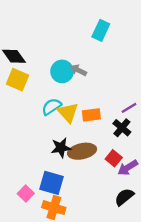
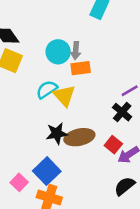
gray arrow: (78, 70) -> (76, 51), turned -112
orange rectangle: (91, 115) -> (81, 68), moved
blue square: (52, 183) -> (47, 171), turned 30

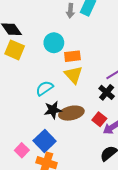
gray arrow: (76, 51) -> (70, 11), moved
cyan semicircle: (47, 89) -> (45, 88), moved
yellow triangle: (64, 96) -> (73, 75), moved

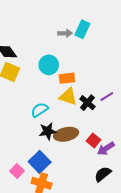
gray arrow: (70, 11) -> (65, 33), turned -96
yellow triangle: (73, 75) -> (68, 97), turned -30
black cross: (107, 92) -> (87, 103), moved

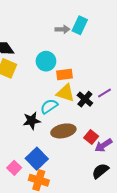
cyan semicircle: (40, 110) -> (49, 106), moved
black star: (48, 131) -> (32, 121), moved

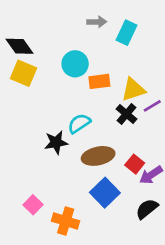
cyan rectangle: (80, 25) -> (127, 33), moved
yellow triangle: (65, 93) -> (133, 90), moved, turned -36
blue square: (37, 159) -> (105, 193), moved

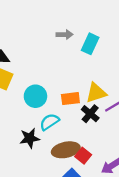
cyan circle: (75, 64) -> (35, 96), moved
orange rectangle: (99, 81) -> (70, 99), moved
red square: (135, 164) -> (83, 156), moved

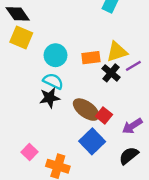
cyan semicircle: (49, 122) -> (53, 81), moved, turned 60
brown ellipse: (66, 150) -> (86, 110), turned 48

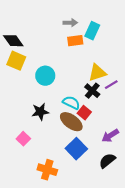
orange rectangle: (91, 58) -> (75, 41), moved
cyan semicircle: (53, 81) -> (71, 103), moved
red square: (104, 115) -> (84, 113), moved
pink square: (30, 152) -> (23, 139), moved

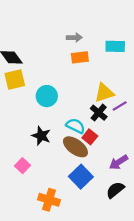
cyan rectangle: (92, 31) -> (115, 46), moved, turned 66
yellow square: (16, 61) -> (15, 79), turned -36
black star: (40, 112) -> (41, 136), turned 30

